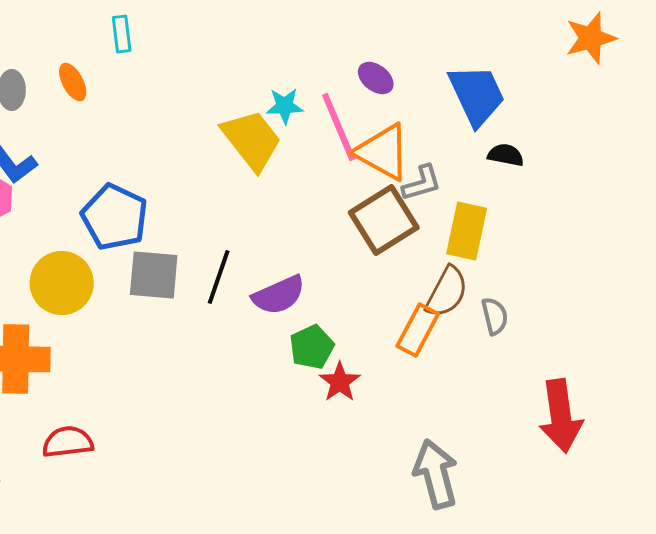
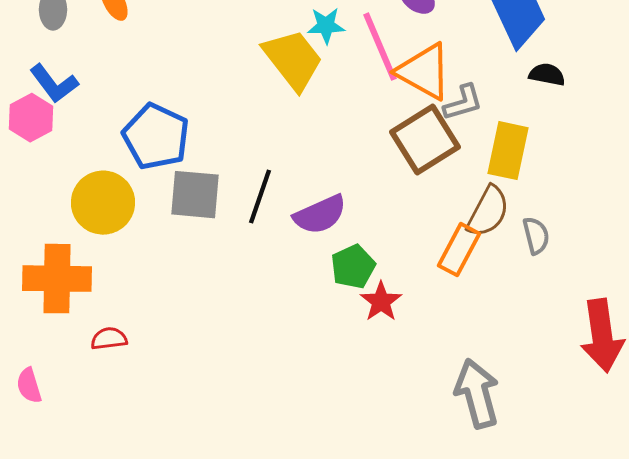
red semicircle: (68, 442) -> (109, 339), moved, size x0.7

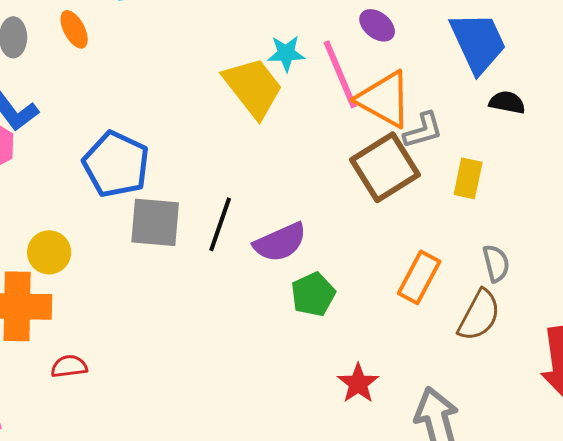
yellow rectangle: (508, 151) -> (468, 178), size x0.7
yellow circle: (103, 203) -> (49, 252), moved, size x0.7
brown semicircle: (488, 212) -> (479, 315), moved
red star: (381, 302) -> (358, 383), moved

